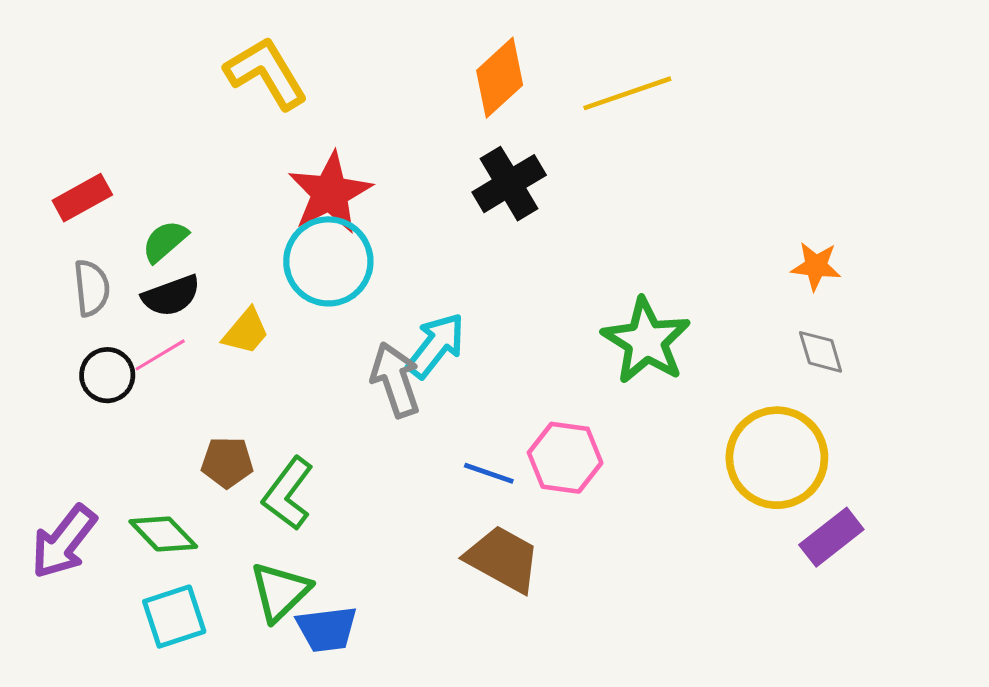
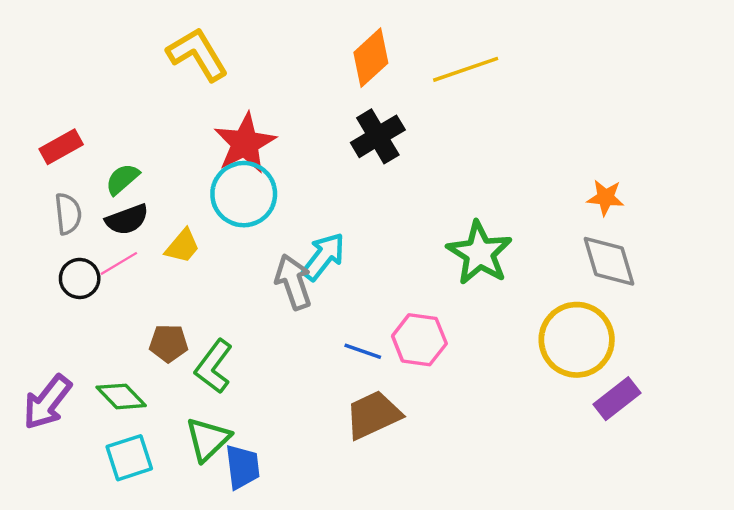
gray diamond: (821, 352) -> (609, 261), size x1.6
brown trapezoid: (503, 559) -> (373, 415), turned -54
blue trapezoid: (327, 629) -> (243, 467), turned -90

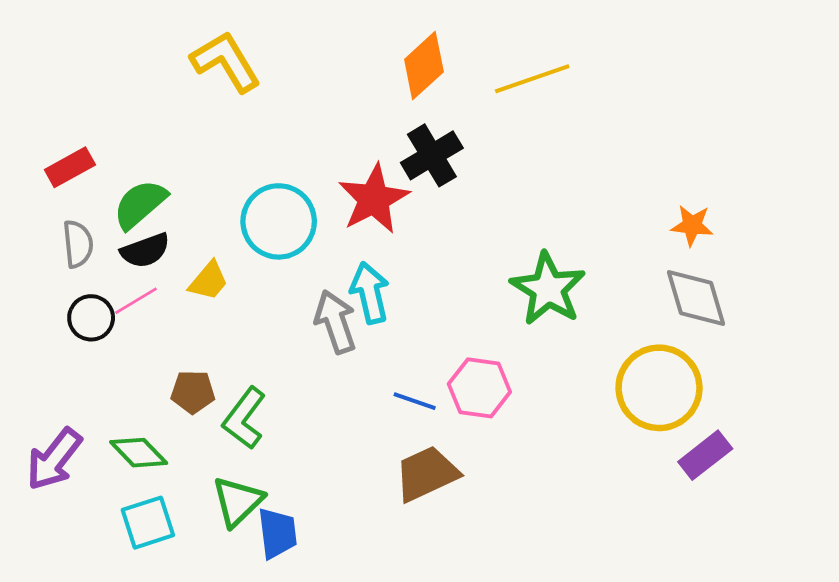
red star: (245, 143) -> (374, 199), moved
green semicircle: (122, 179) -> (140, 204), size x1.4
cyan arrow: (323, 257) -> (370, 293), turned -51

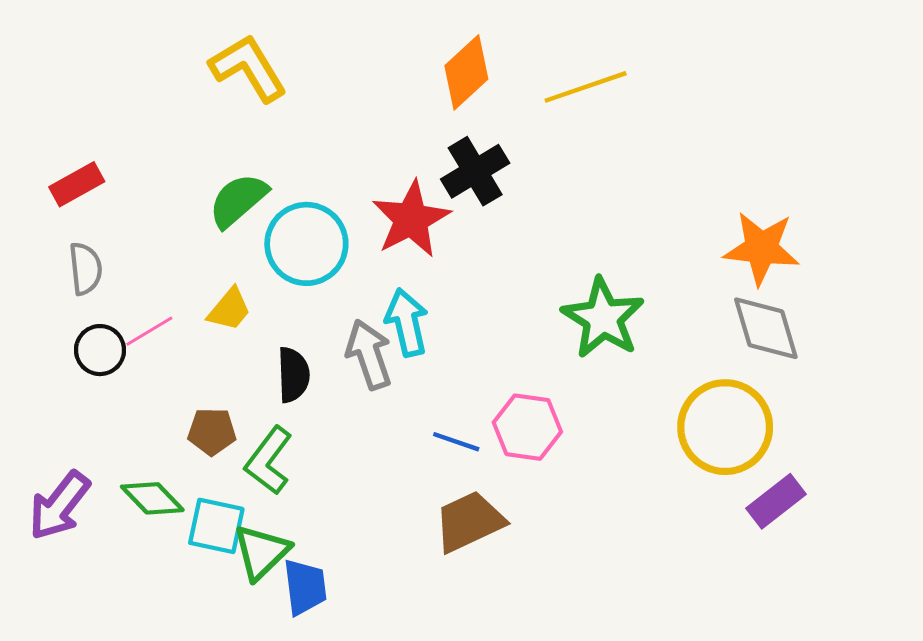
green semicircle: (140, 204) -> (238, 200), moved
orange star: (692, 225) -> (761, 248), size x1.6
black semicircle: (145, 250) -> (293, 375), moved, turned -72
cyan square: (148, 523) -> (216, 526), moved, turned 30

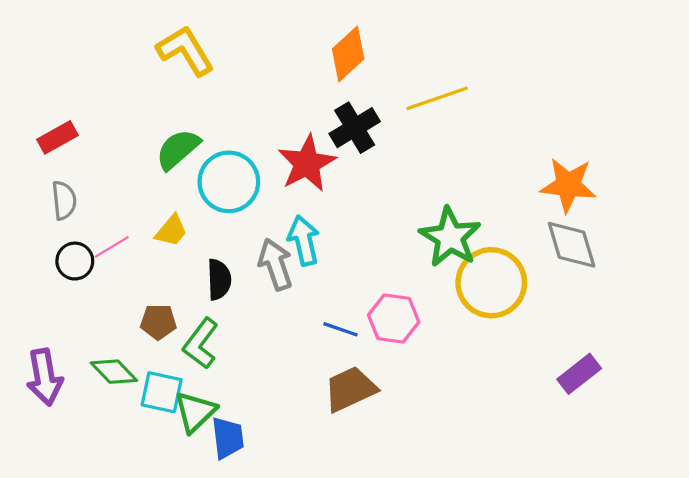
yellow line: (586, 87) -> (437, 98), moved
yellow circle: (725, 427) -> (491, 283), moved
purple arrow: (59, 506) -> (44, 377), turned -48

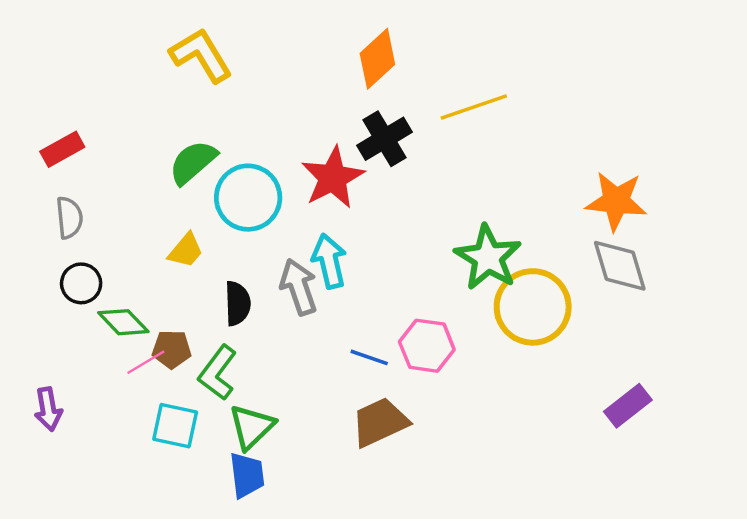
pink line: (112, 247) -> (146, 362), moved
green diamond: (114, 372) -> (123, 322), moved
purple arrow: (44, 377) -> (48, 409), size x0.7
green triangle: (195, 412) -> (252, 427), moved

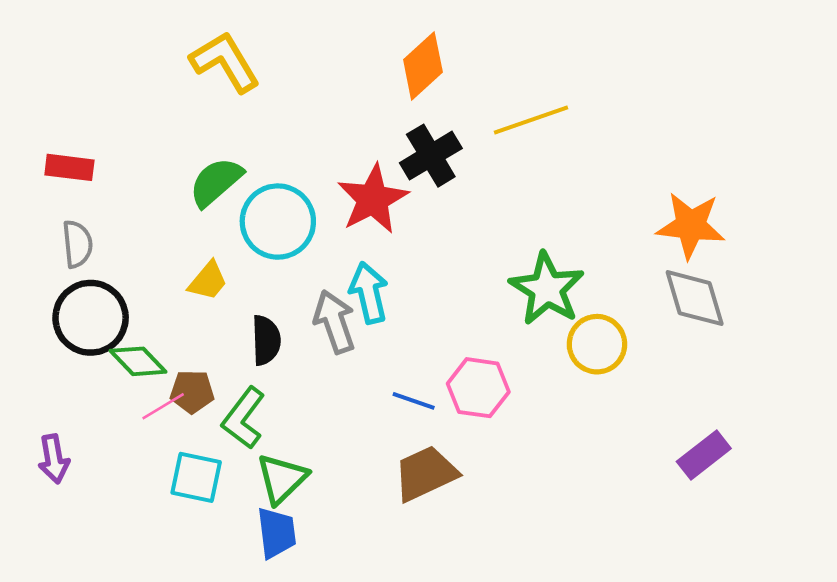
red rectangle: (62, 149) -> (69, 167), turned 36
black circle: (81, 283) -> (91, 318), size x1.6
yellow circle: (533, 307) -> (597, 344), size x0.7

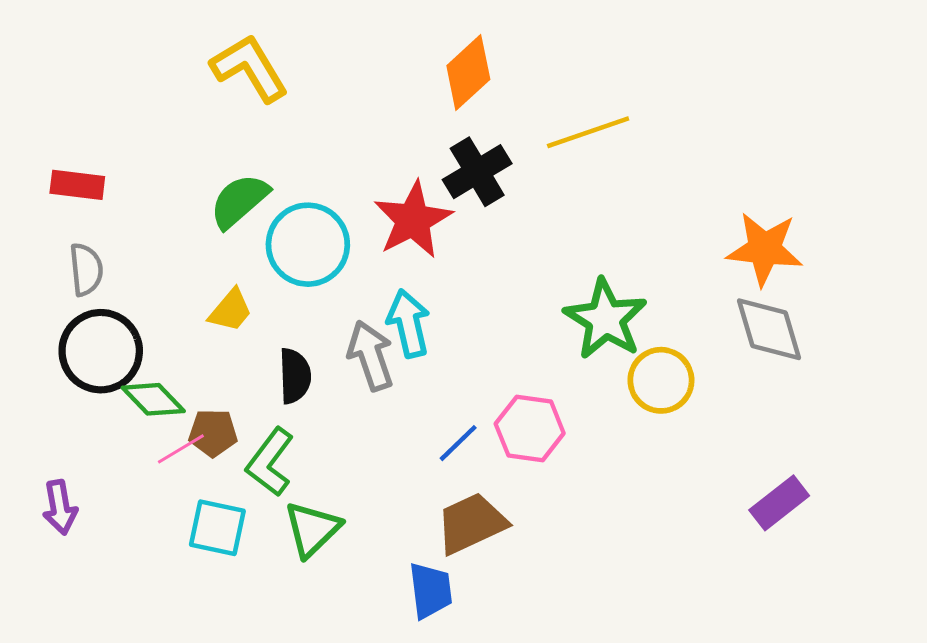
blue line: (414, 401) -> (458, 443), turned -63
blue trapezoid: (277, 533) -> (430, 590), moved

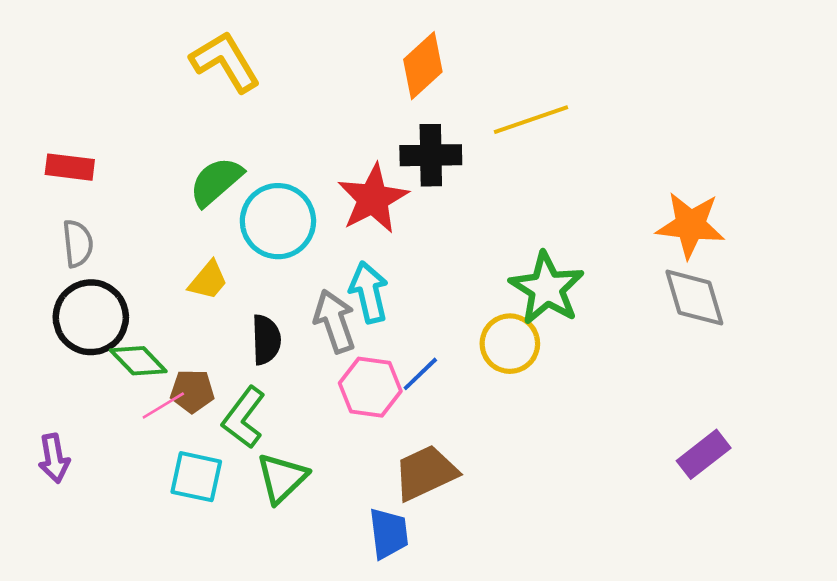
black cross: (477, 172) -> (431, 155), turned 30
yellow circle: (661, 380) -> (510, 344), moved
pink hexagon: (530, 428) -> (370, 387), moved
blue line: (458, 443) -> (420, 374), moved

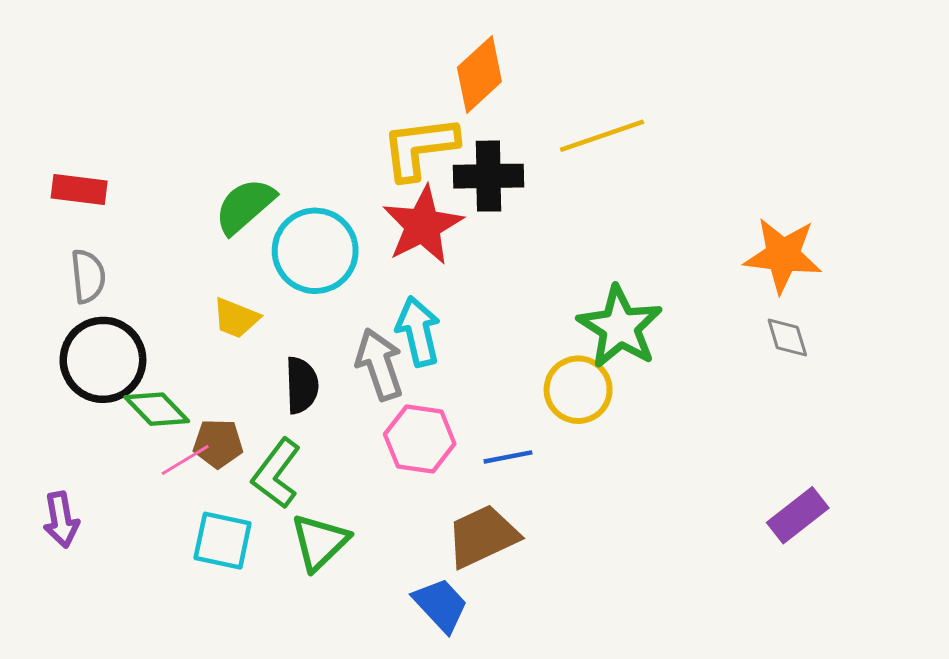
yellow L-shape: (225, 62) -> (420, 148), moved, turned -66
yellow trapezoid: (208, 280) -> (236, 318), turned 72
gray diamond: (694, 298) -> (787, 337), size x0.6
blue line: (420, 374) -> (508, 457), moved, turned 33
blue trapezoid: (389, 533) -> (441, 605), turned -36

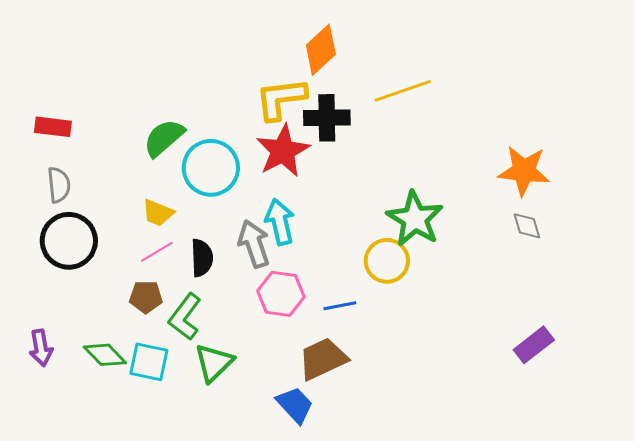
green diamond: (157, 409) -> (105, 355), moved
pink line: (185, 460) -> (157, 252), moved

